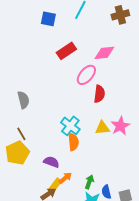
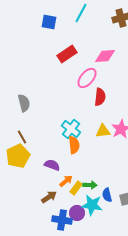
green arrow: (89, 182) -> (90, 185), turned 72
yellow rectangle: (55, 185) -> (76, 188), moved

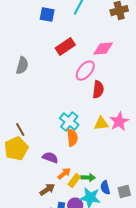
gray semicircle: (24, 103) -> (22, 66), moved, turned 30

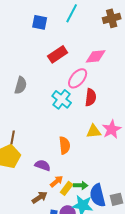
gray semicircle: (22, 66) -> (21, 85), moved
cyan cross: (69, 122) -> (62, 99), moved
brown line: (20, 130) -> (13, 137), turned 40
blue semicircle: (105, 188) -> (98, 195), size x1.6

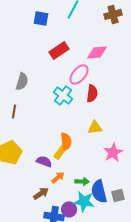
pink star: (112, 129) -> (113, 152), moved
brown line: (13, 137) -> (14, 111), moved
yellow rectangle: (67, 188) -> (60, 152), moved

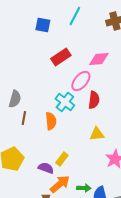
gray semicircle: (22, 81) -> (15, 99), moved
brown line: (14, 111) -> (24, 118), moved
orange semicircle: (66, 141) -> (51, 121), moved
orange arrow: (58, 177) -> (60, 184), size x1.5

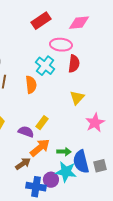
pink ellipse: (81, 81) -> (61, 45), turned 55
yellow triangle: (97, 134) -> (77, 98), turned -42

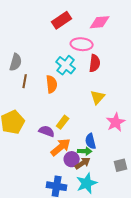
blue semicircle: (81, 162) -> (91, 141), moved, size x0.7
brown arrow: (23, 164) -> (83, 163), moved
cyan star: (66, 172) -> (87, 183), moved, turned -30
purple circle: (51, 180) -> (72, 159), moved

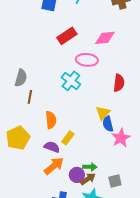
red semicircle: (95, 63) -> (119, 83), moved
orange semicircle: (52, 84) -> (51, 120), moved
blue semicircle: (91, 141) -> (108, 124), moved
orange arrow: (61, 147) -> (54, 166), moved
gray square: (121, 165) -> (115, 181), moved

